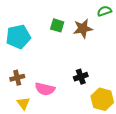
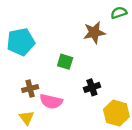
green square: (57, 25) -> (65, 62), moved
brown cross: (17, 78) -> (30, 89), moved

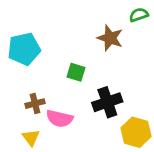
brown star: (94, 33) -> (110, 38), turned 30
black cross: (92, 87) -> (107, 102), size x1.5

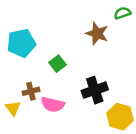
green square: (76, 72) -> (57, 64), moved, turned 35
yellow triangle: (31, 138) -> (13, 108), moved

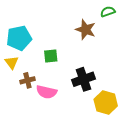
green square: (57, 64) -> (51, 56), turned 32
yellow triangle: (13, 108) -> (12, 62), moved

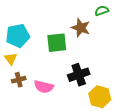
green square: (51, 56) -> (57, 43), moved, size x1.5
brown cross: (27, 80) -> (19, 80), moved

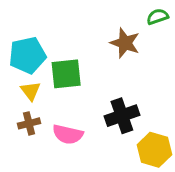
green square: (57, 43) -> (66, 74), moved
yellow triangle: (11, 59) -> (31, 91), moved

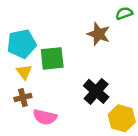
black cross: (122, 116) -> (96, 91), turned -30
pink semicircle: (68, 134) -> (45, 117), moved

